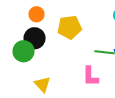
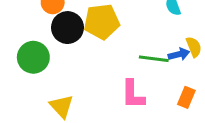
black circle: (34, 38) -> (68, 28), moved

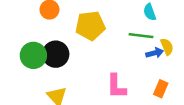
black circle: (68, 28) -> (56, 54), moved
green line: (154, 59) -> (141, 36), moved

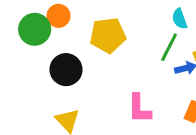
green line: (141, 36) -> (169, 47), turned -70
green circle: (33, 55) -> (35, 29), moved

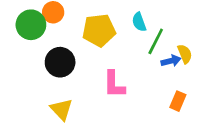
cyan semicircle: (180, 19) -> (139, 22), moved
pink L-shape: (139, 108) -> (114, 84), moved

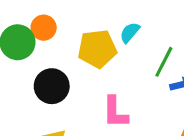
cyan semicircle: (139, 22) -> (130, 33), moved, turned 60

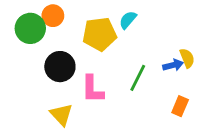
green line: (164, 62) -> (138, 78), moved
pink L-shape: (115, 112) -> (92, 89), moved

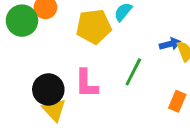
blue arrow: (173, 65) -> (170, 44), moved
black circle: (60, 67) -> (48, 89), moved

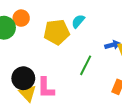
pink L-shape: (86, 84) -> (46, 88), moved

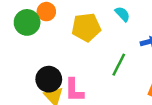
cyan semicircle: (78, 21) -> (122, 14), moved, turned 96

